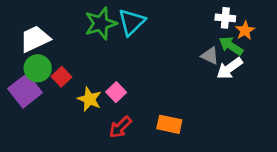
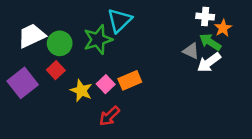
green star: (101, 23) -> (98, 40), moved
green circle: (38, 68) -> (60, 43), moved
orange rectangle: (169, 124) -> (130, 80), moved, turned -35

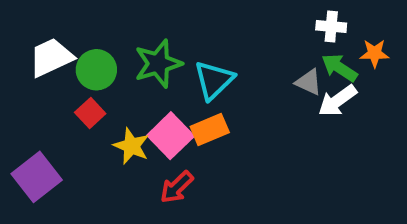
cyan triangle: (120, 20) -> (214, 80), moved
orange star: (223, 28) -> (374, 53), moved, turned 30
purple square: (23, 83) -> (37, 177), moved
pink square: (106, 84) -> (171, 136), size x1.5

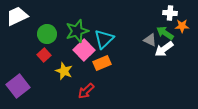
white cross: (331, 27) -> (170, 13), moved
white trapezoid: (51, 57) -> (17, 16), moved
pink square: (171, 136) -> (84, 50), moved

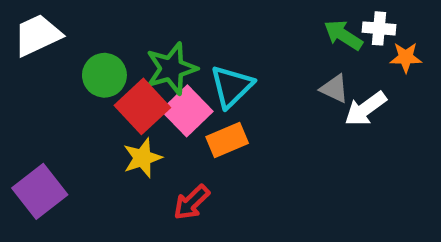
green arrow: (165, 33) -> (343, 35), moved
red square: (44, 55) -> (142, 106), moved, size x1.6
yellow star: (64, 71) -> (142, 158), turned 30

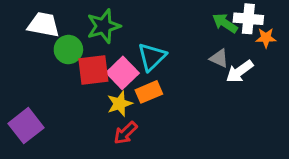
white cross: (379, 28) -> (248, 19), size x1.4
white trapezoid: (38, 35) -> (44, 25), moved, turned 36
green star: (171, 69) -> (104, 26), moved
red square: (142, 106) -> (93, 70), turned 36
yellow star: (142, 158) -> (120, 104), moved

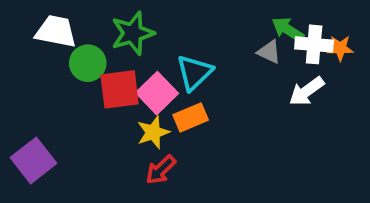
white cross: (248, 19) -> (314, 44), moved
gray triangle: (219, 58) -> (269, 52), moved

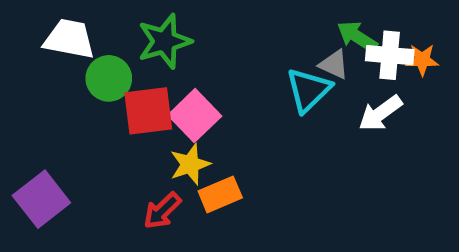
cyan triangle: (194, 73) -> (308, 90), moved
orange rectangle: (191, 117) -> (220, 194), moved
red arrow: (161, 170) -> (162, 211), moved

